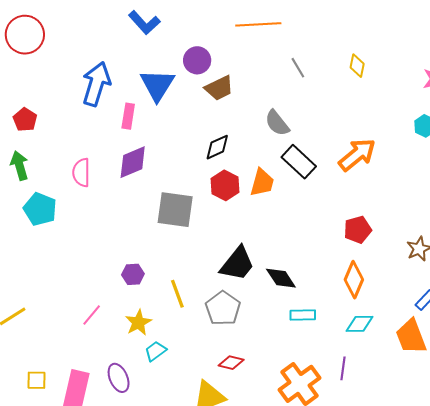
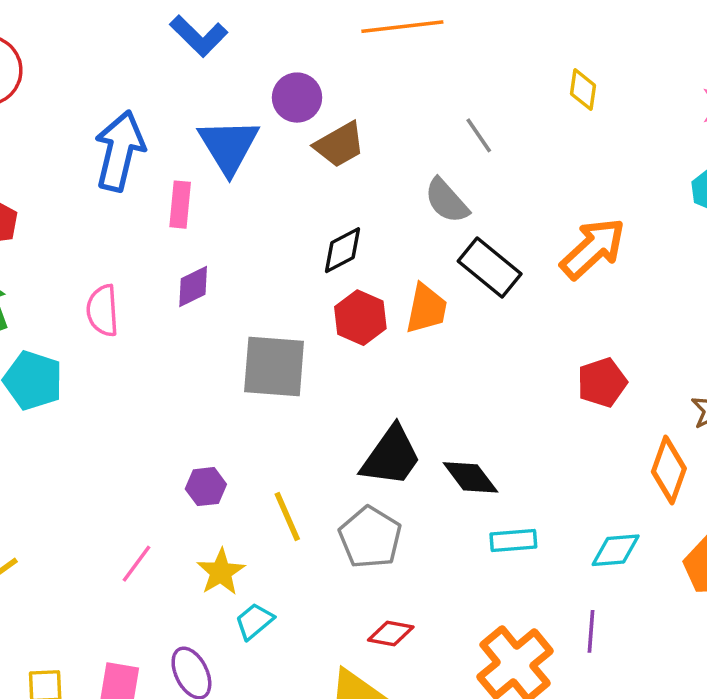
gray line: (298, 68) -> (479, 135), moved
purple diamond: (133, 162) -> (193, 287), size x0.7
orange diamond: (354, 280) -> (669, 470), moved

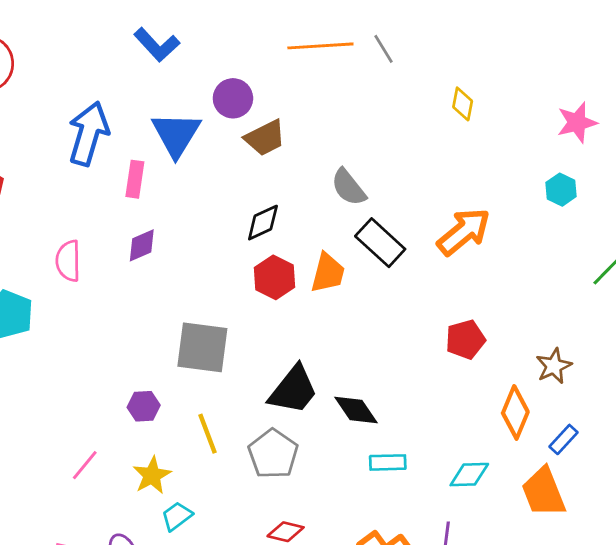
gray line: (479, 135) -> (384, 49), moved
gray square: (274, 367) -> (202, 347), moved

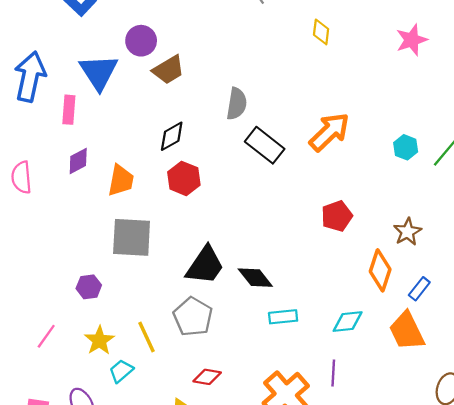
gray semicircle: (349, 187) -> (237, 104), turned -128
cyan hexagon: (561, 190) -> (406, 147), moved
orange trapezoid: (328, 273) -> (121, 180), moved
yellow line: (208, 434) -> (147, 337), moved

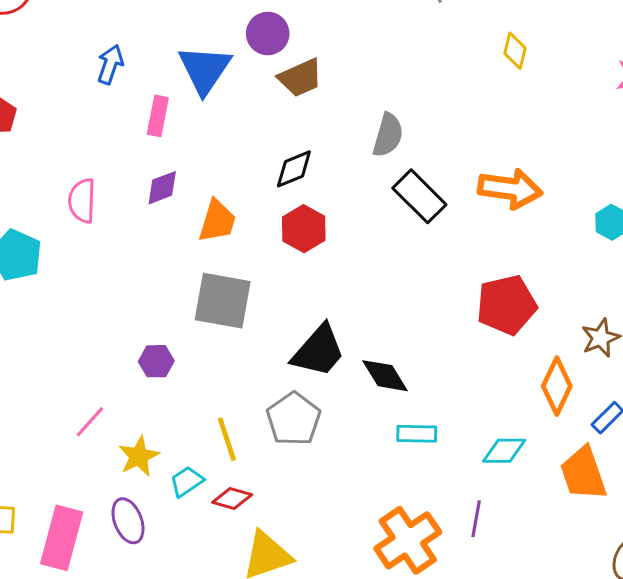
blue arrow: (30, 77) -> (110, 64), size x0.6
orange arrow: (329, 132) -> (510, 189), turned 45
red pentagon: (337, 216) -> (507, 305), size x1.4
yellow star: (99, 340) -> (139, 456), moved
red diamond: (207, 377) -> (232, 499), moved

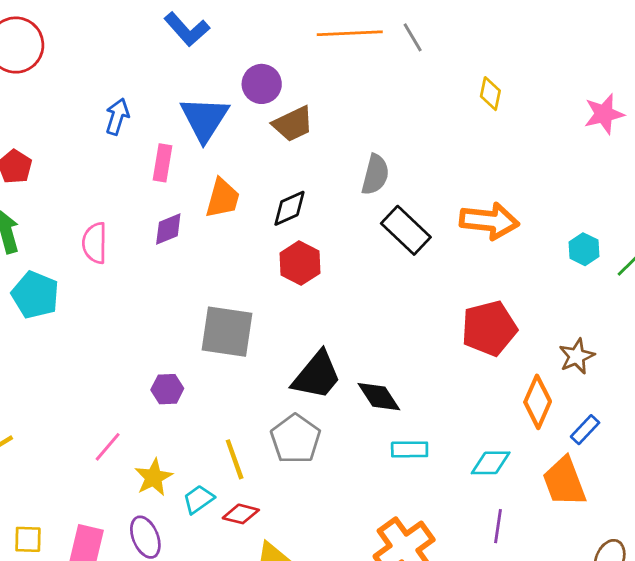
orange trapezoid: (217, 221) -> (223, 198), moved
purple line: (476, 519) -> (498, 526), moved

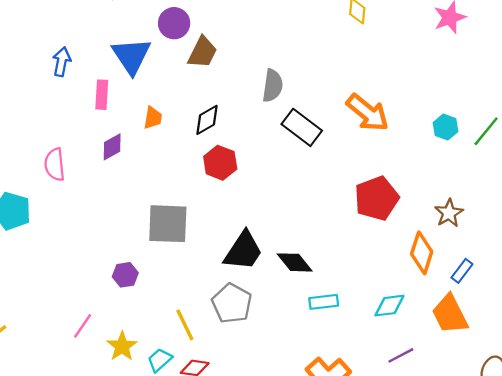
brown trapezoid: (293, 124) -> (202, 52), turned -32
orange trapezoid: (223, 198) -> (153, 118), size x0.7
orange arrow: (489, 221) -> (367, 113), turned 39
purple line: (498, 526) -> (401, 355), turned 60

